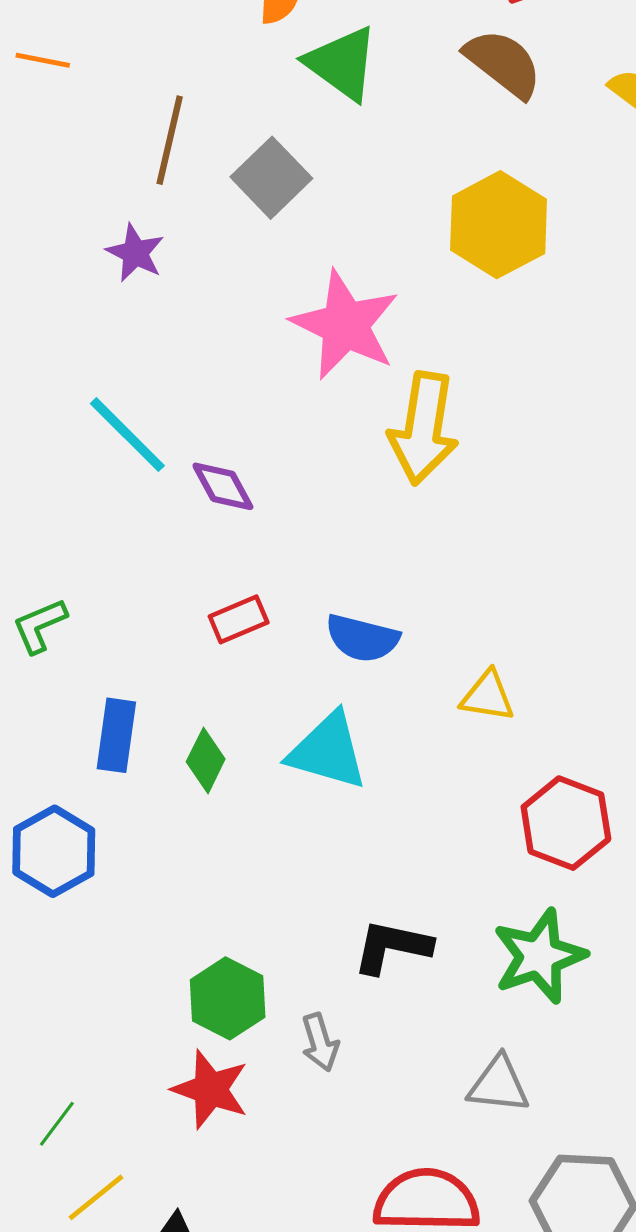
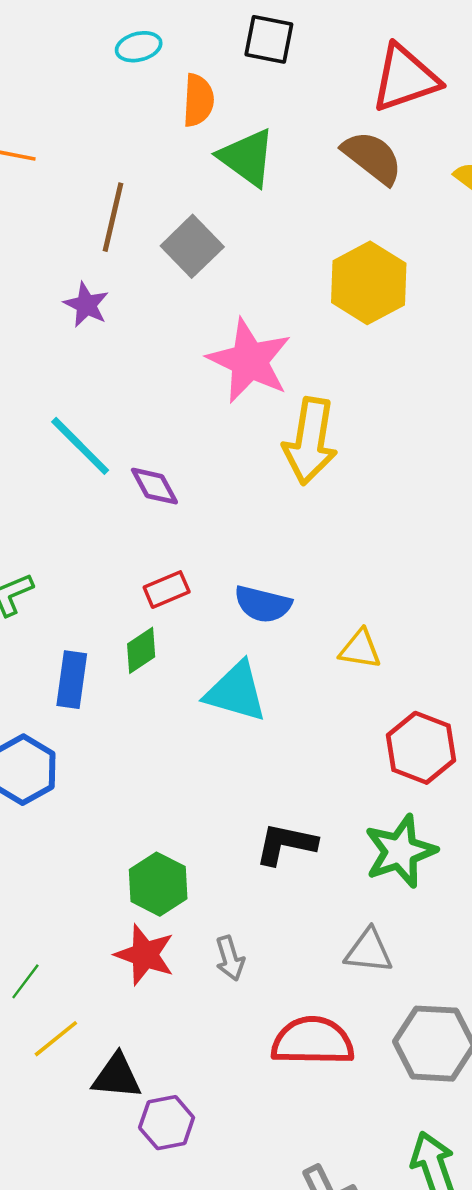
green diamond: (206, 760) -> (141, 650), moved, turned 30
gray arrow: (320, 1042) -> (230, 958), moved

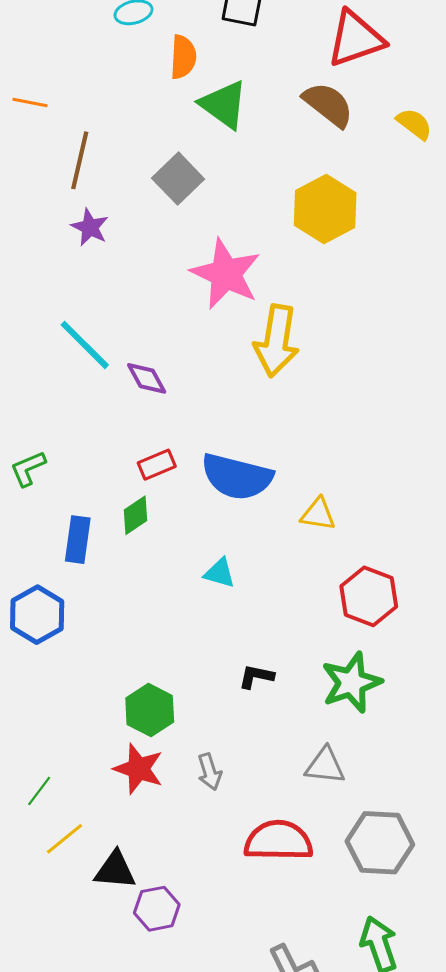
brown line: (113, 217) -> (80, 160), moved
blue semicircle: (263, 604) -> (237, 477), size x1.5
cyan triangle: (236, 692) -> (220, 573), moved, size x0.6
black L-shape: (286, 844) -> (256, 676), size x0.7

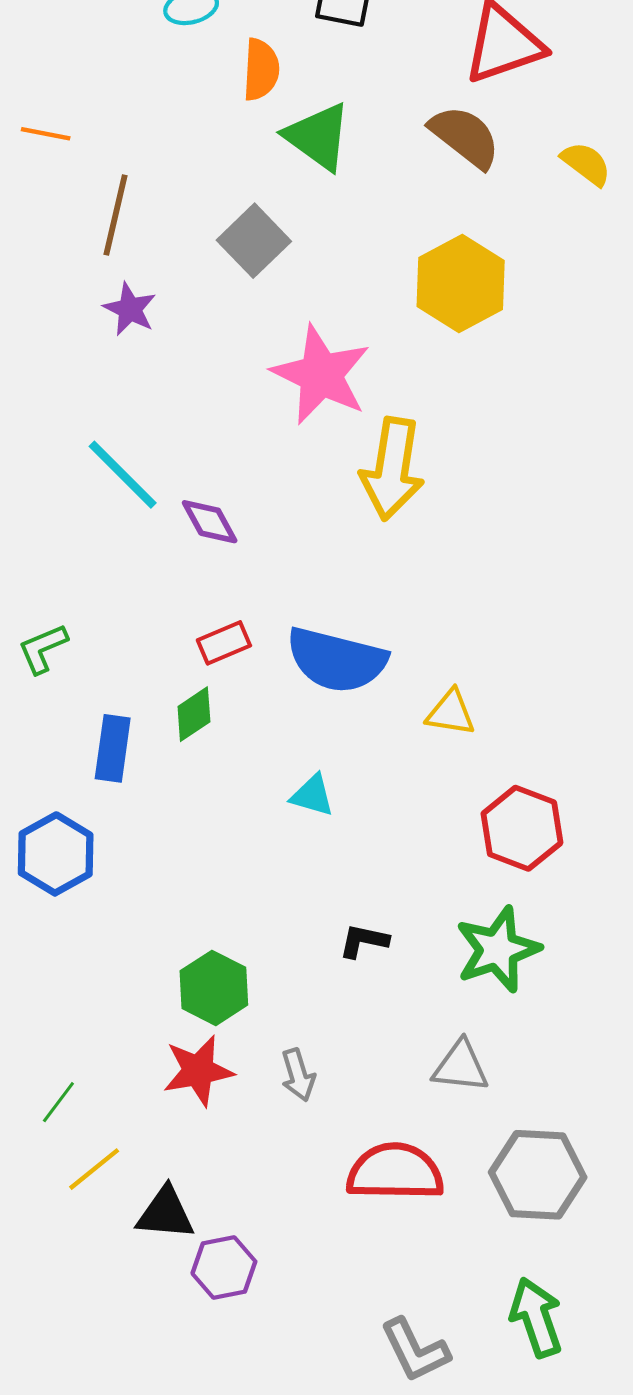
red star: (139, 769) -> (198, 1071), turned -30

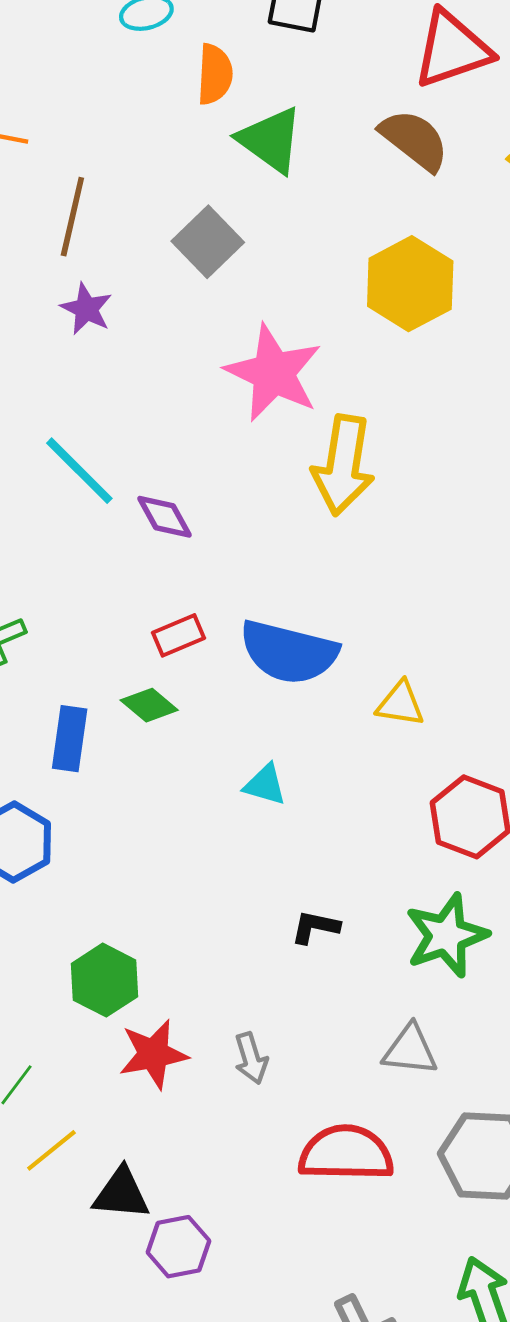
green diamond: (194, 714) -> (149, 705), turned 74
green hexagon: (214, 988) -> (105, 980), moved

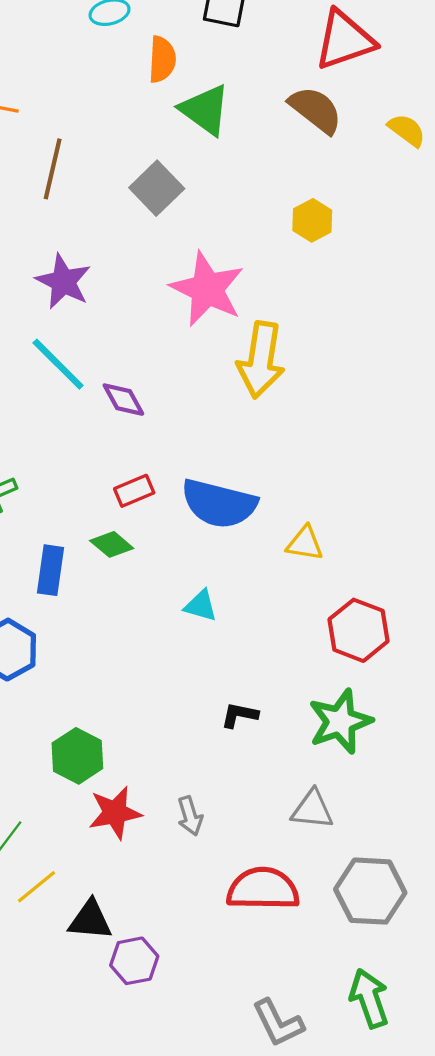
yellow hexagon: (410, 284) -> (312, 220), size x0.6
purple star: (86, 309) -> (63, 282), moved, size x1.4

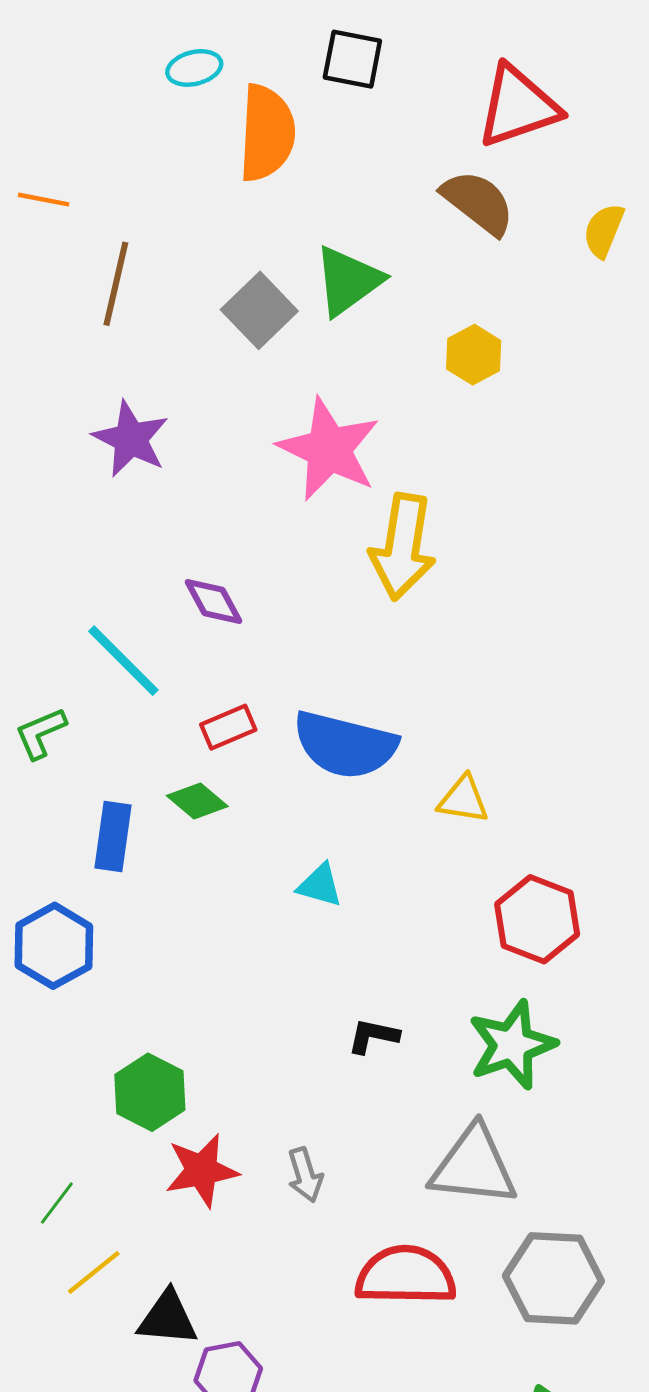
orange semicircle: (162, 59) -> (267, 133), size x1.5
green triangle: (205, 110) -> (348, 281), moved, turned 48
yellow semicircle: (407, 130) -> (604, 231), turned -105
cyan line: (58, 364) -> (123, 661), moved
gray triangle: (312, 809) -> (474, 1166), size x1.5

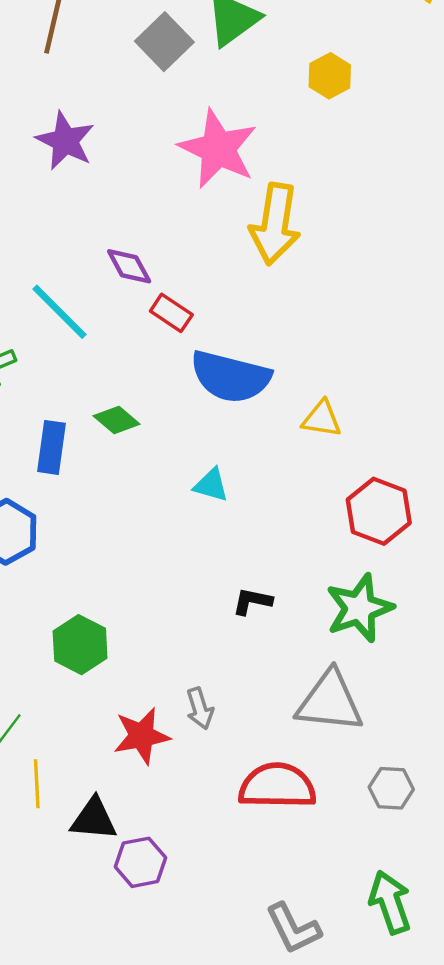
red rectangle: (228, 727) -> (171, 313), moved, turned 57
red star: (202, 1170) -> (142, 736), moved
yellow line: (94, 1272) -> (37, 784), turned -54
gray hexagon: (553, 1278) -> (391, 788), size x0.6

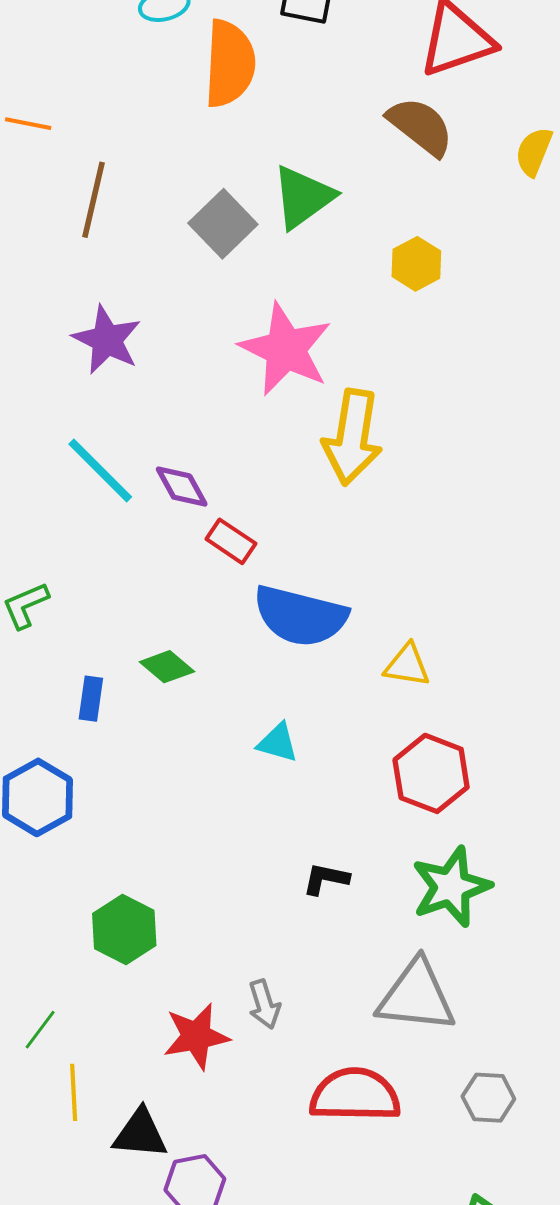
cyan line: (60, 312) -> (100, 471), moved
blue rectangle: (52, 447) -> (91, 699), size x0.7
red hexagon: (379, 511) -> (431, 773), moved

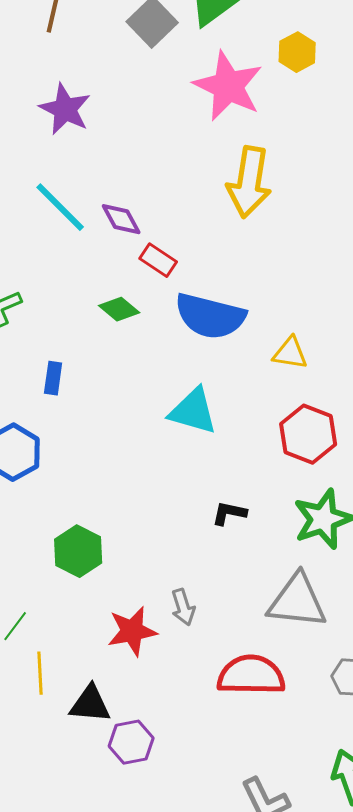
pink star: (286, 349) -> (228, 86), moved
green diamond: (167, 667) -> (119, 309), moved
cyan triangle: (278, 743) -> (193, 411), size x1.6

